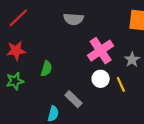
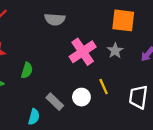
gray star: (132, 60) -> (115, 51), moved
white circle: (101, 79) -> (81, 97), moved

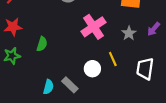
gray star: (115, 51) -> (129, 33), moved
gray rectangle: (55, 102) -> (70, 85), moved

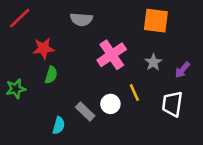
red star: (13, 27) -> (44, 48), moved
purple arrow: (154, 29) -> (182, 70), moved
gray rectangle: (70, 85) -> (85, 112), moved

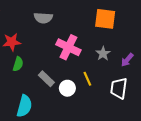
pink cross: (112, 55) -> (68, 47), turned -30
gray rectangle: (85, 112) -> (46, 79), moved
cyan semicircle: (59, 125) -> (24, 106), size x1.5

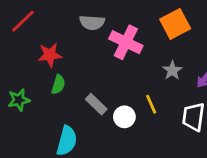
orange square: (105, 19) -> (175, 24), turned -35
pink cross: (68, 47) -> (126, 42), moved

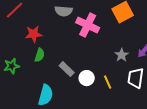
gray star: (172, 70) -> (122, 55), moved
yellow line: (151, 104) -> (108, 82), moved

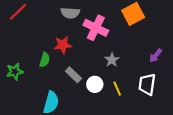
red star: (34, 34) -> (63, 45), moved
gray star: (122, 55) -> (112, 60), moved

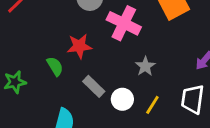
green semicircle: (45, 60) -> (55, 66), turned -48
yellow line: (117, 89) -> (152, 105), turned 56

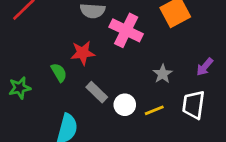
gray star: (145, 66) -> (163, 74), moved
yellow line: (152, 105) -> (154, 110), turned 36

